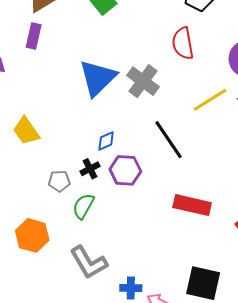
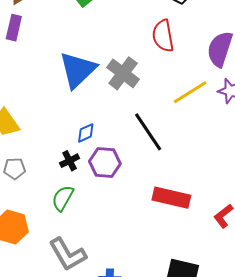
gray pentagon: (59, 181) -> (14, 169), moved

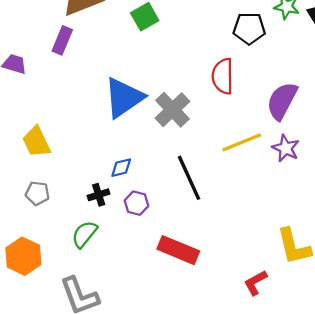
purple hexagon: (105, 163) -> (137, 203), size x0.7
red rectangle: (171, 198) -> (178, 250), moved

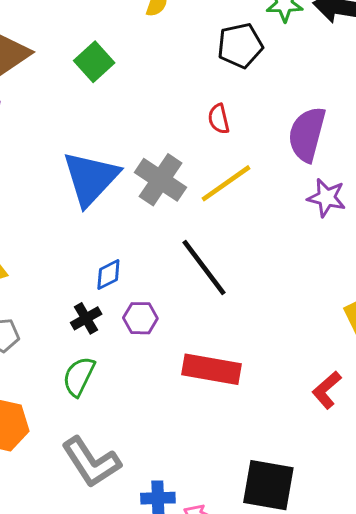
red semicircle: (223, 76) -> (219, 119), size x0.6
yellow line: (242, 142) -> (226, 183), moved

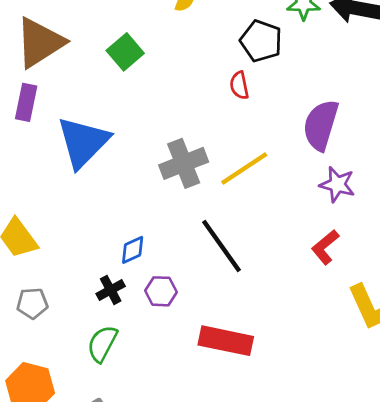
black pentagon: (240, 46) -> (261, 41), turned 30
red semicircle: (219, 119) -> (239, 85), moved
blue triangle: (91, 178) -> (83, 142), moved
gray cross: (161, 180) -> (184, 163), turned 33
red L-shape: (327, 390) -> (325, 247), moved

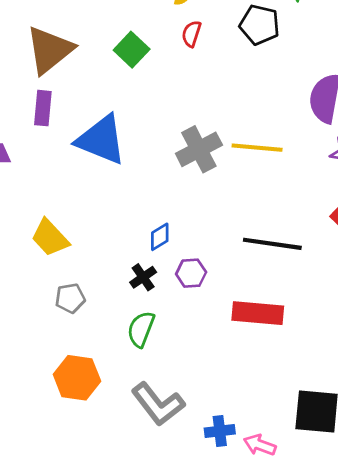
red semicircle: (239, 85) -> (191, 34), moved, turned 36
blue triangle: (83, 142) -> (101, 140), turned -46
yellow line: (244, 168) -> (257, 148), turned 45
black line: (222, 246) -> (272, 244), moved, turned -40

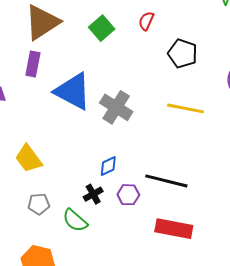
black pentagon: (259, 25) -> (183, 54), moved
gray cross: (199, 149) -> (116, 107), moved, turned -36
black line: (272, 244) -> (166, 181), moved
green semicircle: (141, 329) -> (75, 220), moved, turned -76

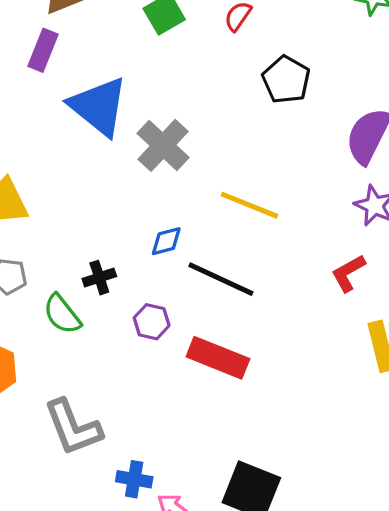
yellow line: (185, 108) -> (250, 205), moved
blue diamond: (108, 166) -> (166, 241), moved
purple hexagon: (128, 195) -> (152, 322), moved

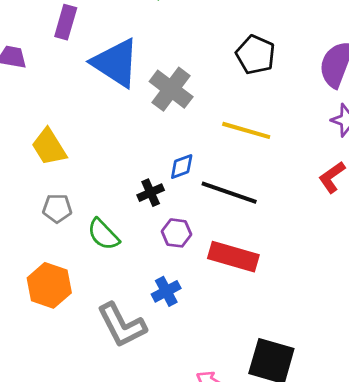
black pentagon: (286, 80) -> (255, 55), moved
black cross: (99, 278) -> (151, 193), moved
blue cross: (134, 479) -> (166, 291), moved, turned -32

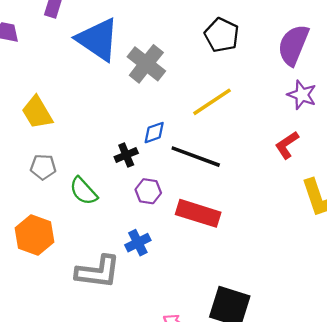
yellow line: (246, 130) -> (212, 102), turned -51
gray L-shape: (122, 325) -> (98, 272), turned -57

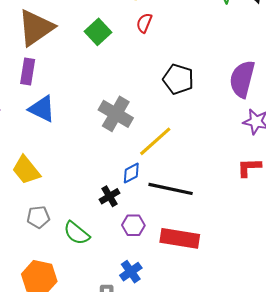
blue triangle: (98, 39) -> (42, 109), moved, size x0.7
yellow line: (212, 102) -> (155, 141), moved
red L-shape: (287, 145) -> (249, 167), turned 40

